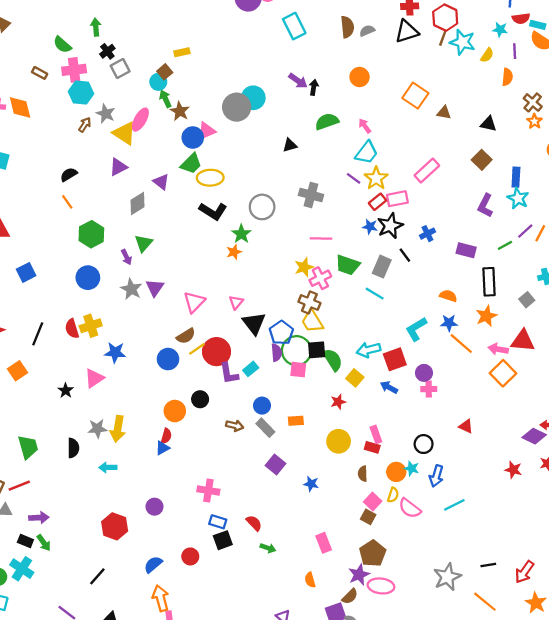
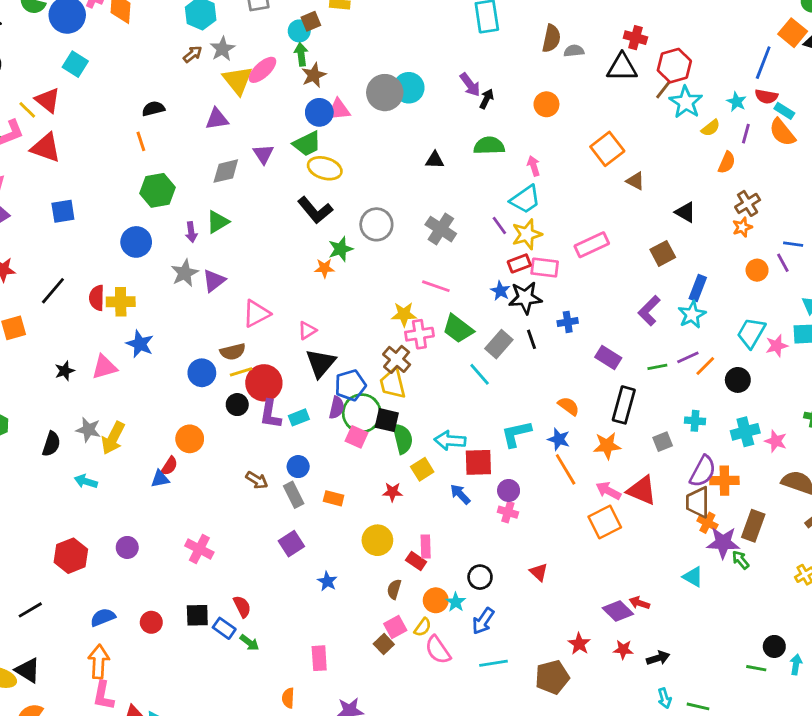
black circle: (200, 399) -> (237, 405), moved
blue rectangle: (218, 522) -> (224, 628), moved
brown pentagon: (373, 553) -> (552, 677), moved

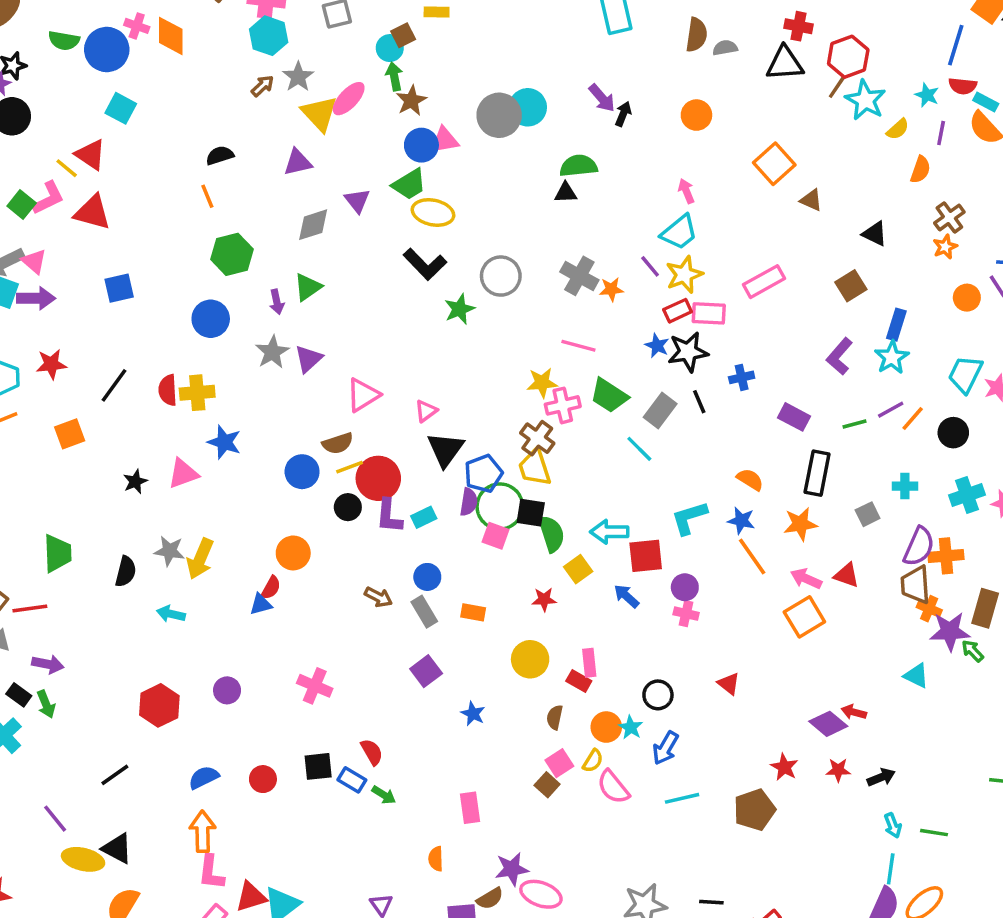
green semicircle: (489, 146) -> (579, 166), moved
orange star: (324, 268) -> (611, 289), moved
red triangle: (642, 490) -> (847, 575), size x0.7

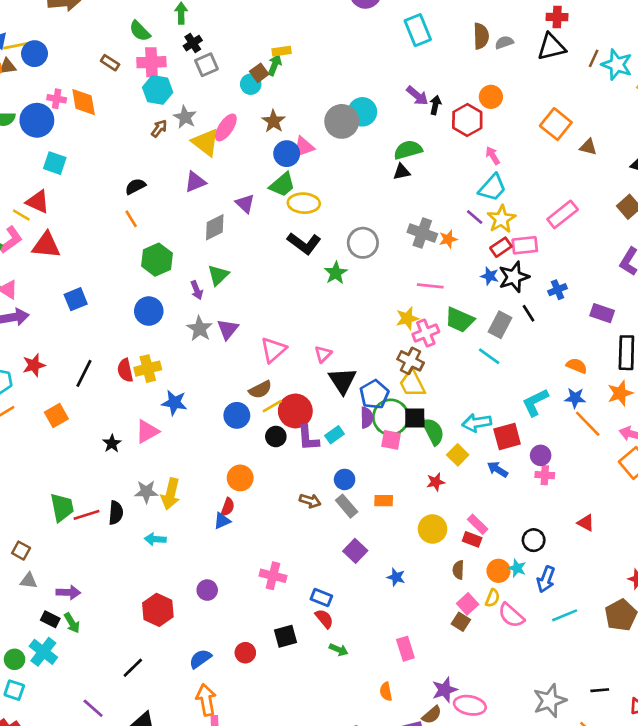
red hexagon: (848, 57) -> (467, 120), moved
green arrow: (394, 76) -> (275, 65), moved, turned 42
red line: (30, 609) -> (87, 515), moved
pink rectangle: (589, 663) -> (478, 524), turned -30
blue rectangle: (352, 780) -> (321, 598), moved

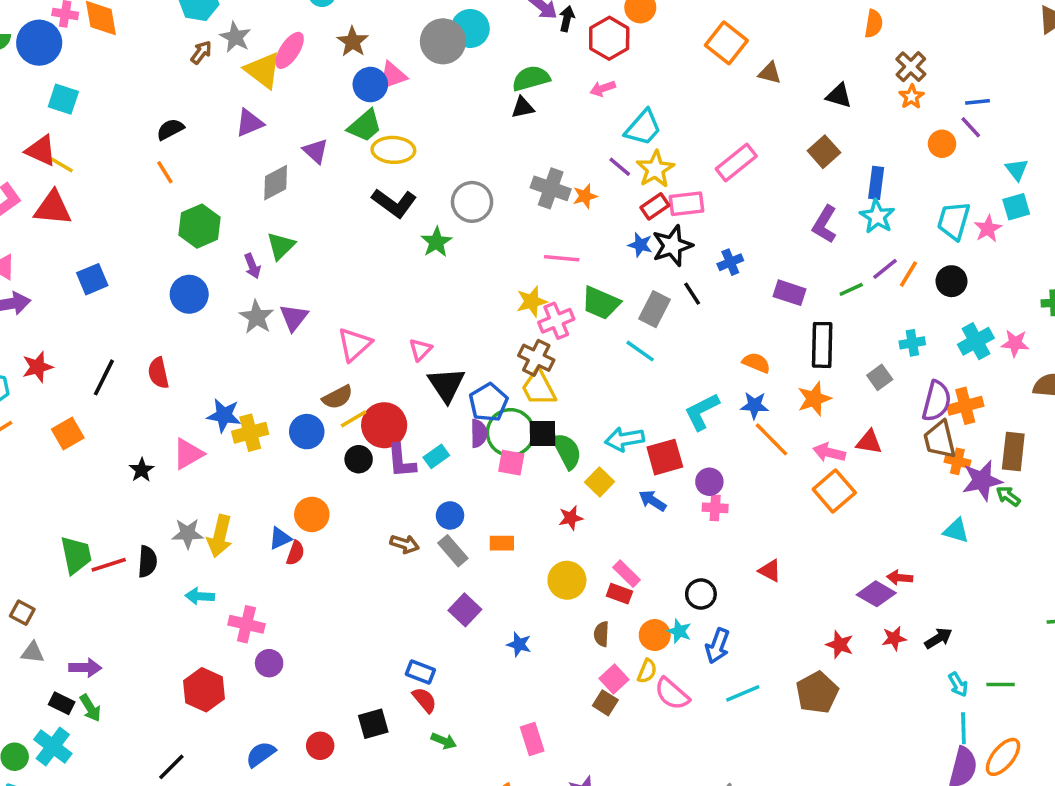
pink arrow: (493, 156) -> (603, 88), moved, turned -78
yellow line: (21, 215) -> (62, 165), moved
yellow cross: (148, 369) -> (250, 433), moved
blue triangle: (222, 521) -> (280, 538), moved
pink cross: (273, 576) -> (246, 624), moved

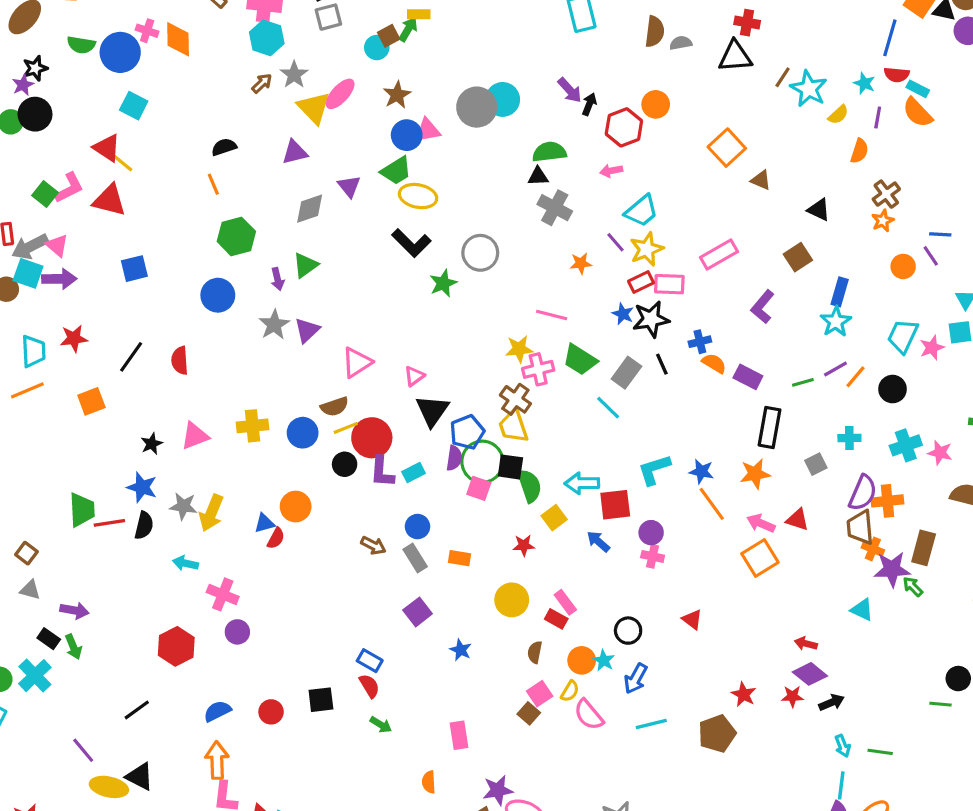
gray cross: (551, 188) -> (555, 208), moved
purple L-shape: (825, 224) -> (763, 307), moved
orange semicircle: (756, 363) -> (714, 363), moved
blue star: (224, 415) -> (142, 487), moved
purple diamond: (876, 594) -> (810, 674), moved

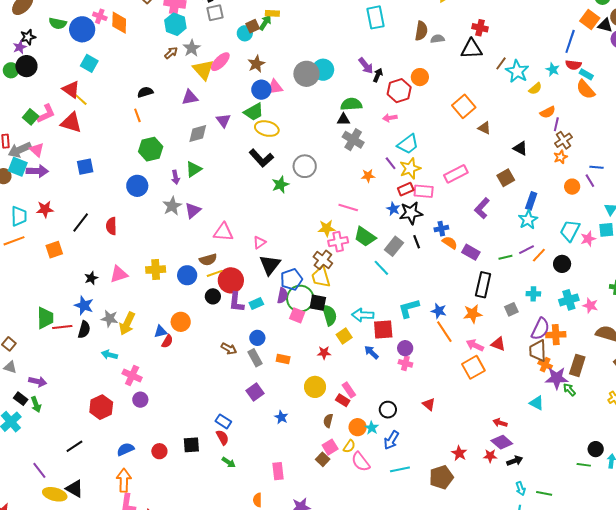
purple line: (878, 118) -> (556, 124), moved
orange semicircle: (859, 151) -> (548, 112), turned 42
pink triangle: (357, 362) -> (223, 232), turned 35

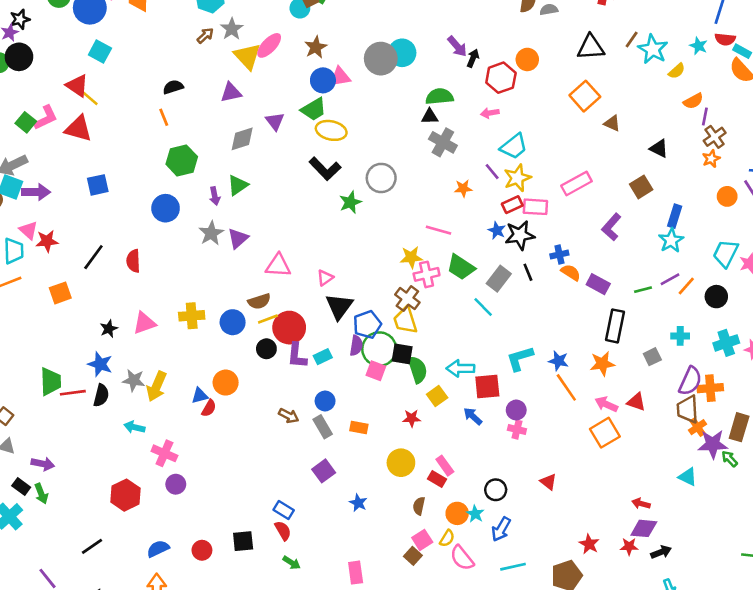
black triangle: (472, 49) -> (591, 47), moved
pink triangle: (37, 150) -> (29, 230), moved
orange cross: (545, 365) -> (698, 427), turned 32
purple diamond: (502, 442) -> (644, 528), turned -35

